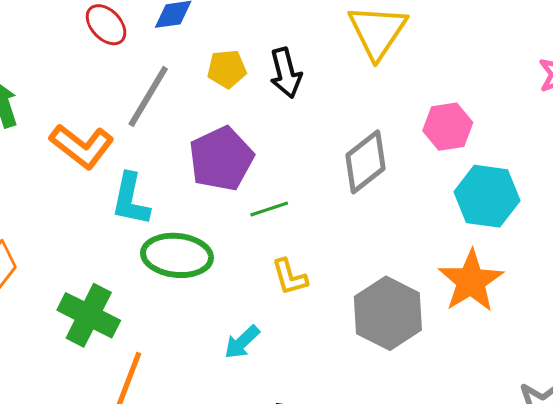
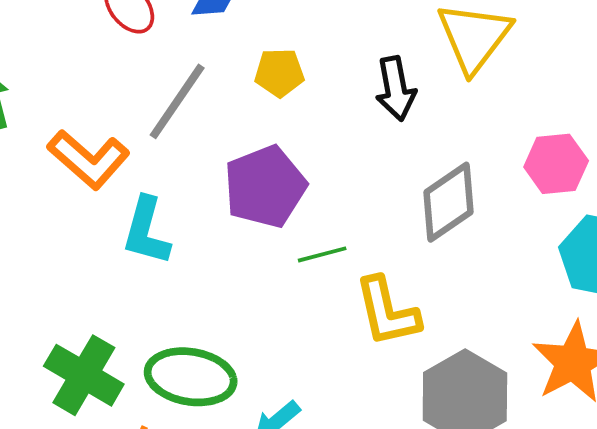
black arrow: (286, 73) -> (396, 89), moved
green ellipse: (177, 255) -> (191, 377), moved
yellow L-shape: (290, 277) -> (387, 312), moved, size x1.5

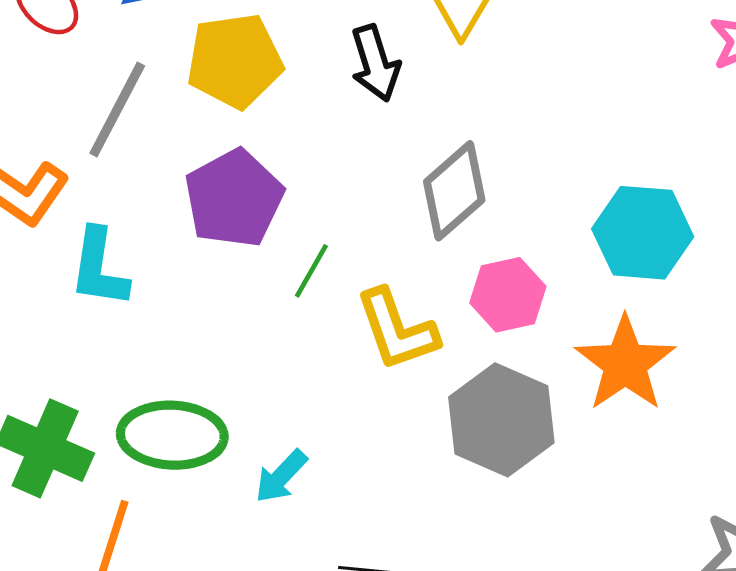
yellow pentagon: (279, 73) -> (235, 61), size x1.6
pink hexagon: (556, 164) -> (508, 295), moved
green line: (322, 254) -> (311, 271), turned -39

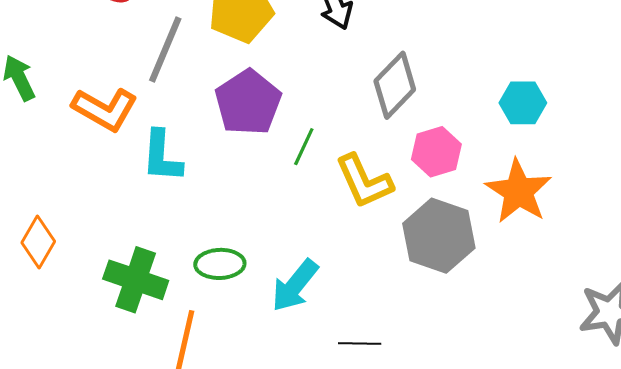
cyan hexagon: (643, 233) -> (523, 103), size x0.7
green ellipse: (172, 435) -> (220, 264), size x0.7
cyan arrow: (281, 476) -> (295, 285), size x1.4

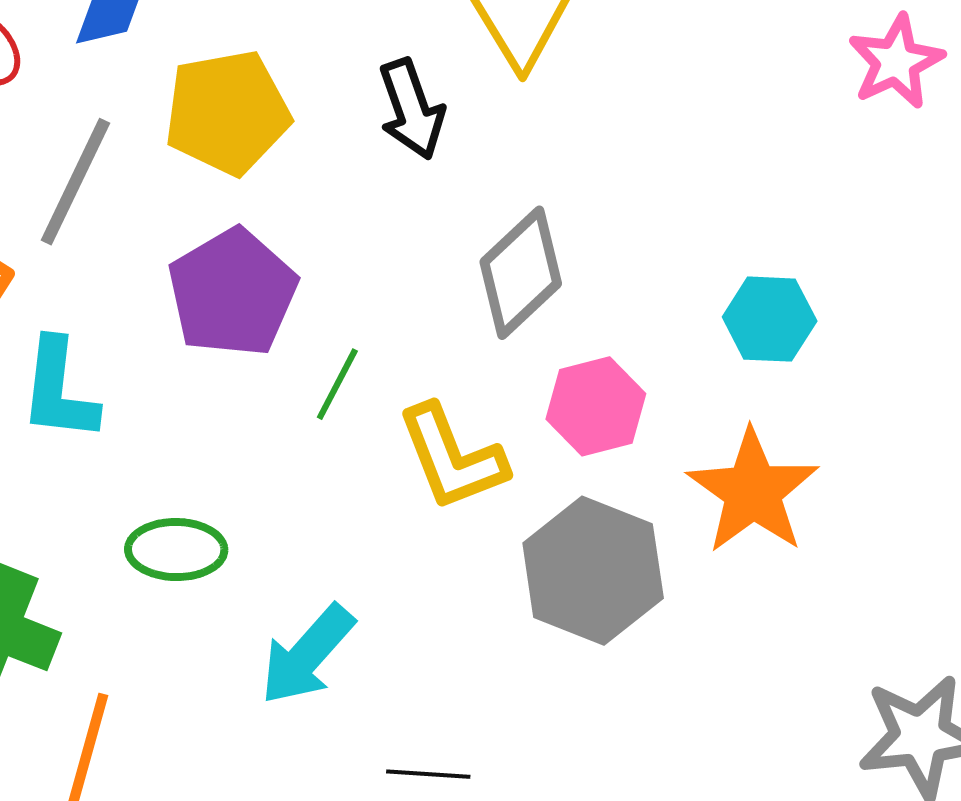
green ellipse: (220, 264) -> (176, 550), moved

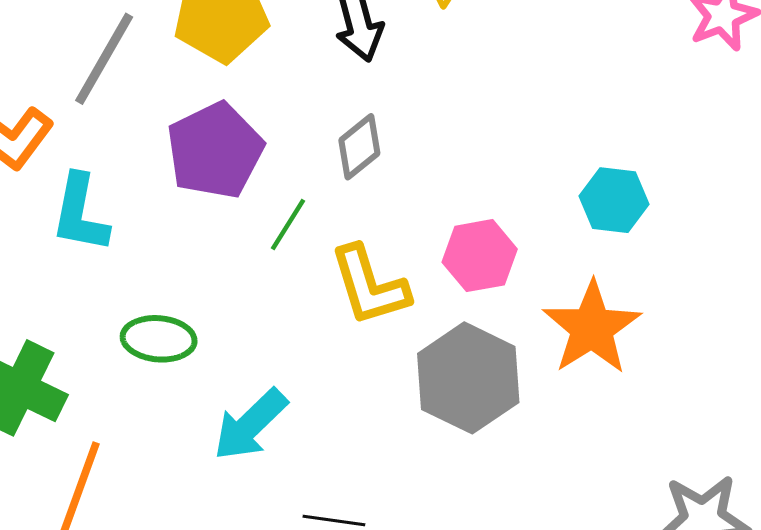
gray diamond: (521, 273) -> (359, 147), moved, size x0.7

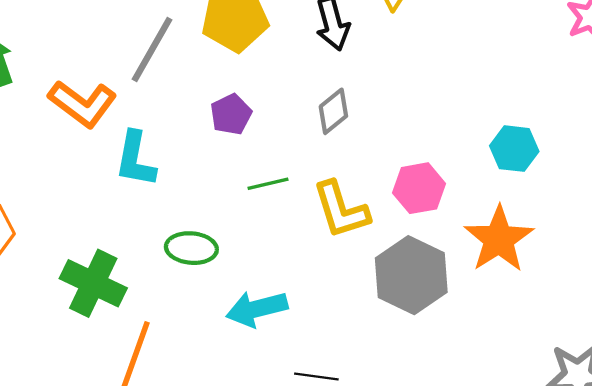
purple pentagon: (215, 150) -> (231, 114), size x0.6
green line: (288, 225) -> (268, 184), moved, turned 45
cyan arrow: (250, 425) -> (257, 309), turned 30

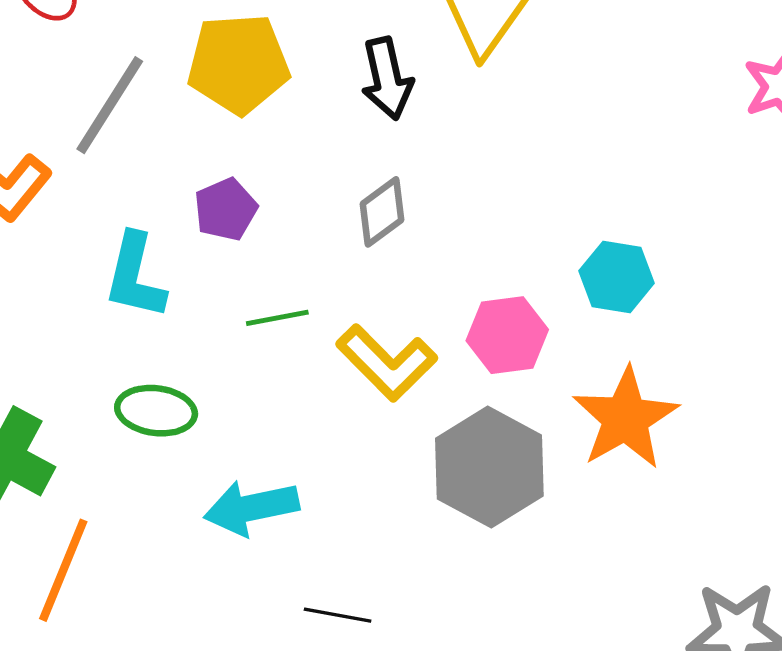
cyan hexagon: (514, 149) -> (617, 277), moved
cyan L-shape: (135, 159) -> (135, 276), moved
yellow L-shape: (341, 210) -> (387, 363), turned -30

